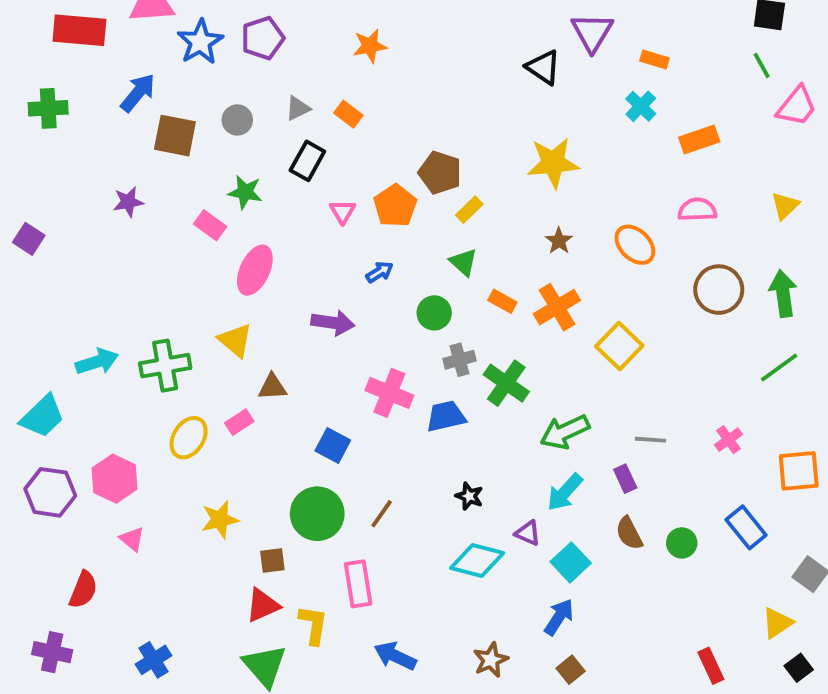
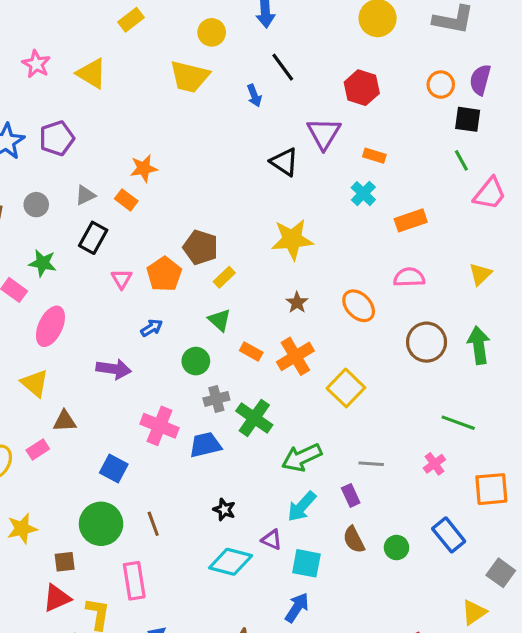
orange star: (370, 46) -> (144, 168), moved
green line: (779, 368) -> (458, 423), moved, turned 56
brown line: (382, 514) -> (153, 524), turned -55
cyan square: (571, 562) -> (306, 563), turned -36

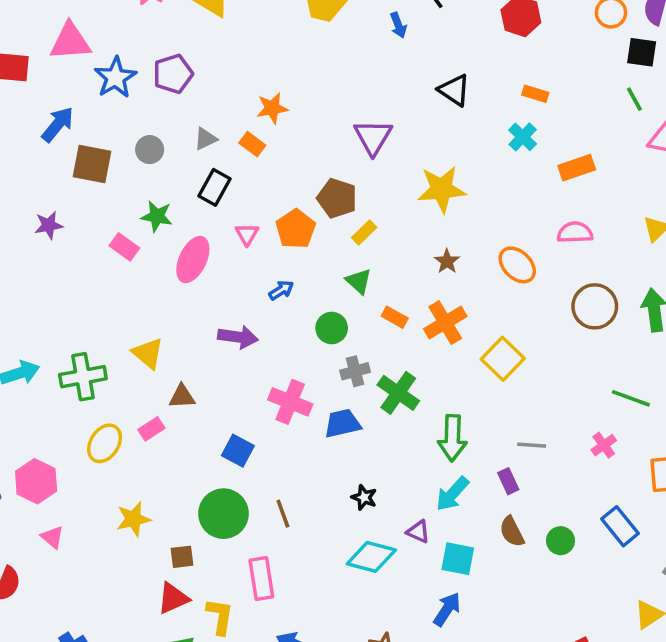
purple triangle: (324, 134) -> (373, 137), moved
black triangle: (284, 162) -> (454, 90), moved
pink ellipse: (50, 326) -> (193, 260), moved
green arrow: (302, 457) -> (452, 438), turned -63

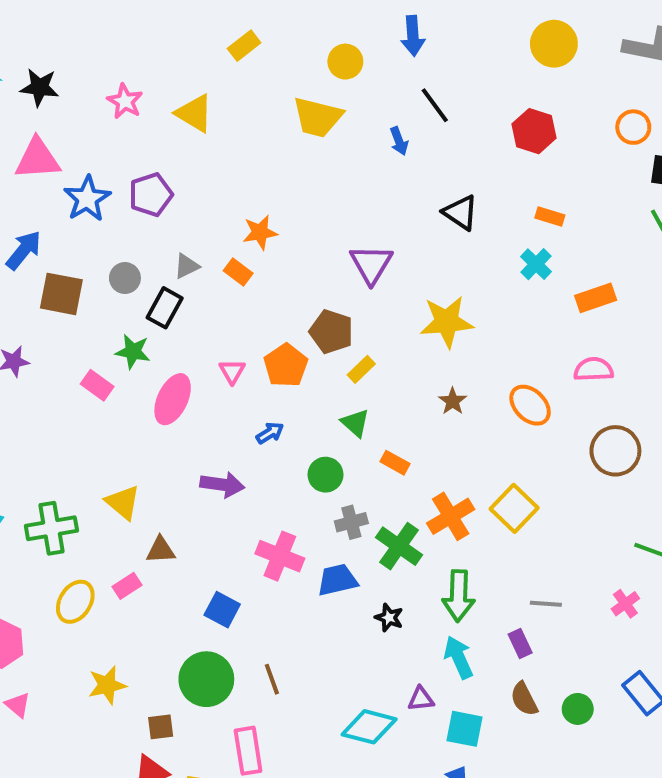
black rectangle: (214, 187) -> (165, 308), moved
orange cross: (445, 323) -> (451, 516), moved
cyan arrow: (452, 494) -> (459, 657), turned 114
black star: (364, 497) -> (389, 618), moved
purple triangle: (418, 532) -> (421, 699), turned -30

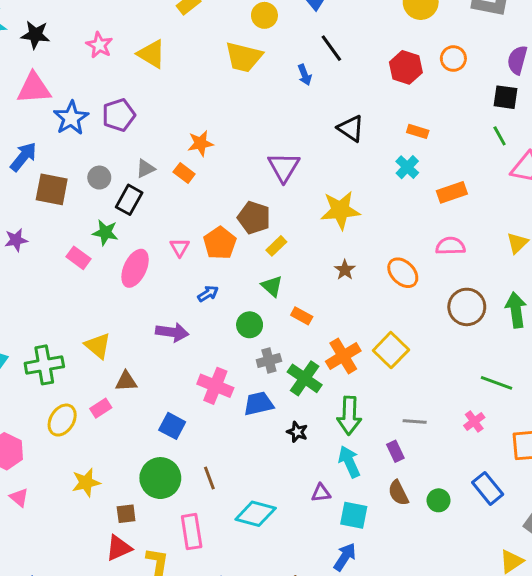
orange circle: (633, 127) -> (453, 59), moved
cyan diamond: (369, 727) -> (256, 514), moved

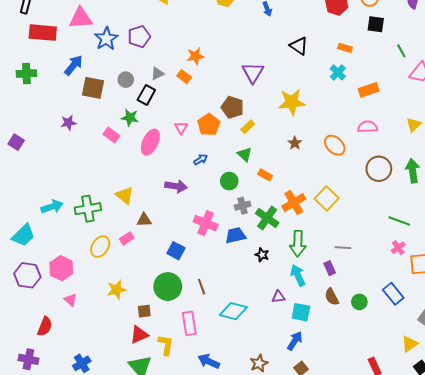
black square: (505, 97) -> (376, 24), moved
pink cross: (474, 422) -> (398, 248), moved

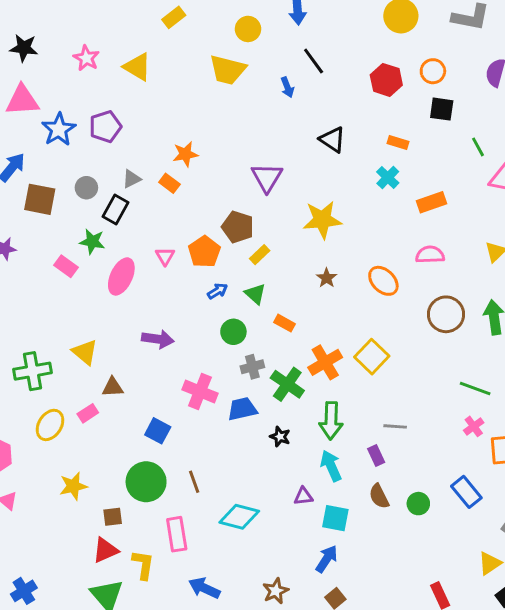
blue arrow: (201, 160) -> (217, 291), moved

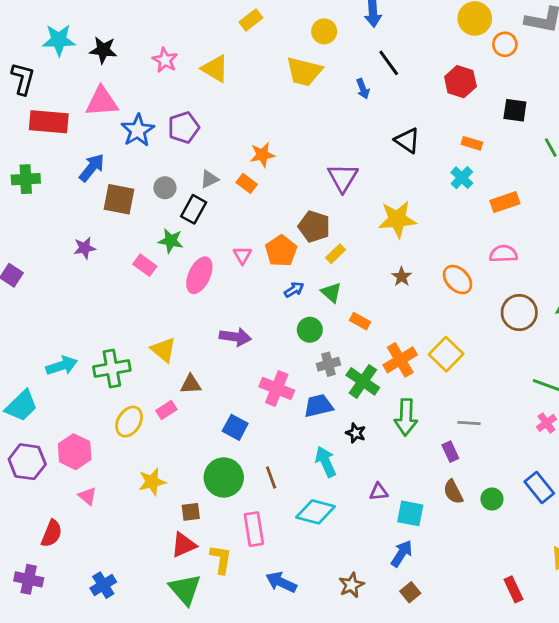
orange circle: (433, 71) -> (505, 44), moved
cyan arrow: (331, 466) -> (326, 462), moved

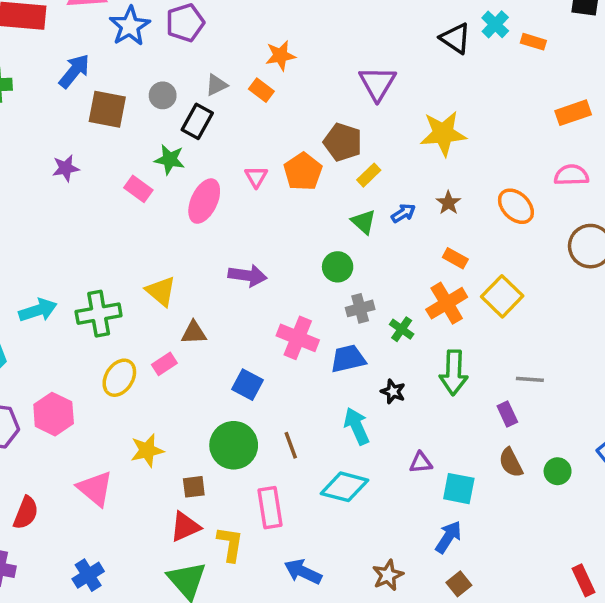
cyan cross: (462, 178) -> (495, 24), moved
blue arrow: (294, 290) -> (403, 213), moved
orange rectangle: (360, 321) -> (455, 258), moved
green cross: (363, 381) -> (402, 329), size x0.6
pink triangle: (87, 496) -> (95, 489), moved, size x1.6

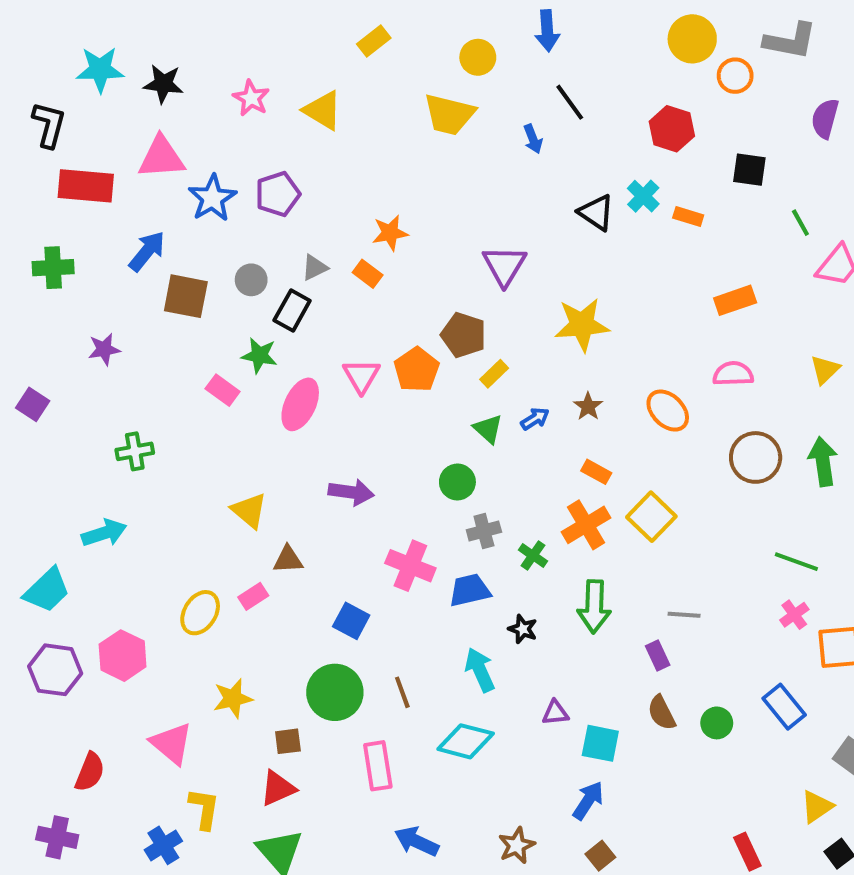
purple star: (66, 168) -> (104, 349), moved
pink triangle: (256, 177) -> (361, 376), size x1.4
green cross: (99, 314) -> (135, 451), moved, size x0.7
yellow L-shape: (230, 544) -> (204, 809), moved

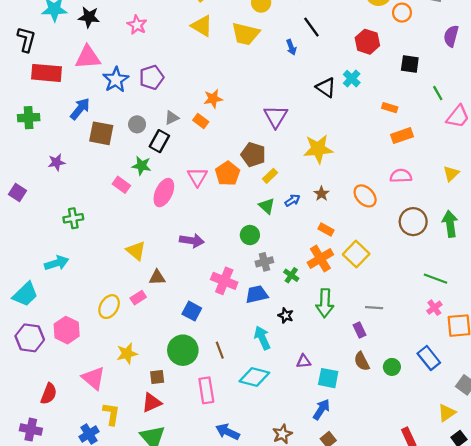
yellow triangle: (323, 110) -> (202, 26), moved
orange rectangle: (688, 217) -> (390, 108), moved

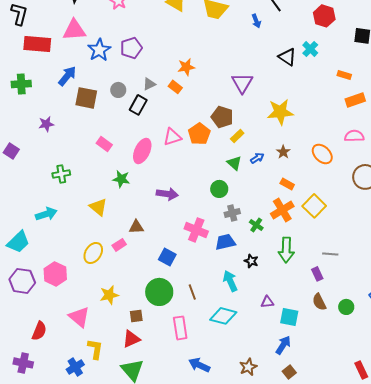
green star: (141, 166) -> (121, 179), moved
pink triangle: (197, 177) -> (172, 137), turned 42
yellow triangle: (136, 251) -> (98, 207), moved

